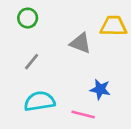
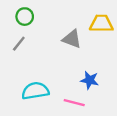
gray line: (32, 62) -> (19, 44), moved

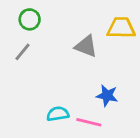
cyan semicircle: (35, 91) -> (58, 114), moved, size x0.7

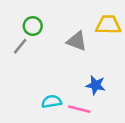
green circle: (30, 19) -> (33, 26), moved

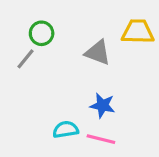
blue star: (96, 85) -> (102, 105), moved

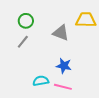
gray line: (25, 59) -> (23, 42), moved

